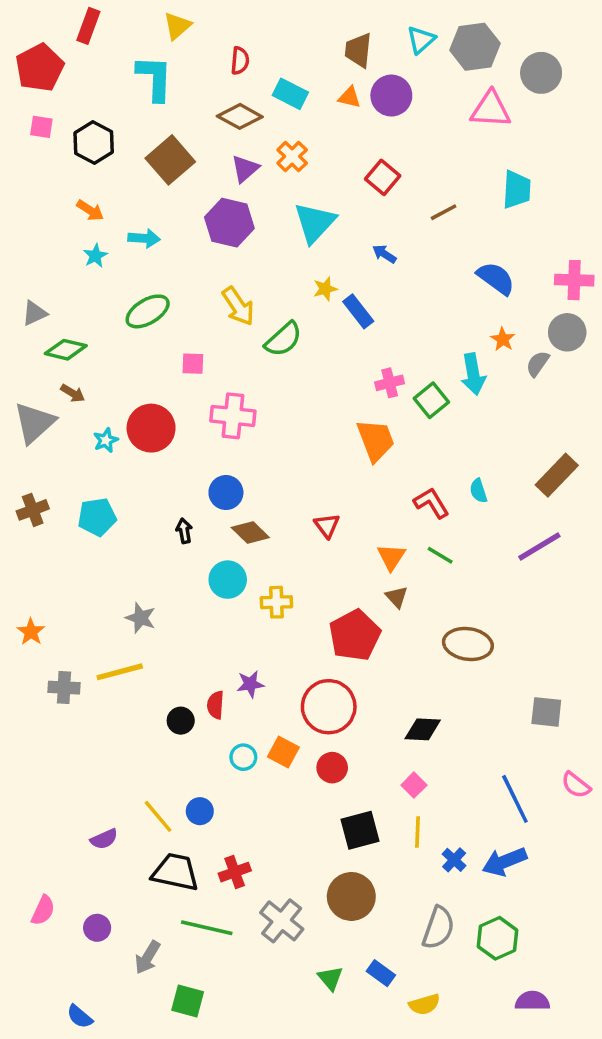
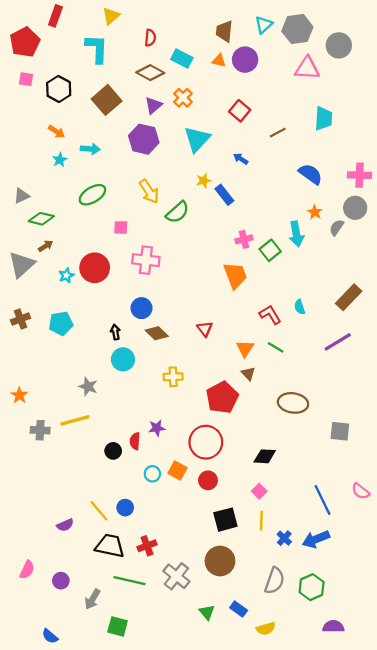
brown arrow: (73, 393) -> (46, 246), turned -64
cyan circle: (228, 580) -> (123, 359), moved
gray square: (546, 712) -> (340, 431), moved

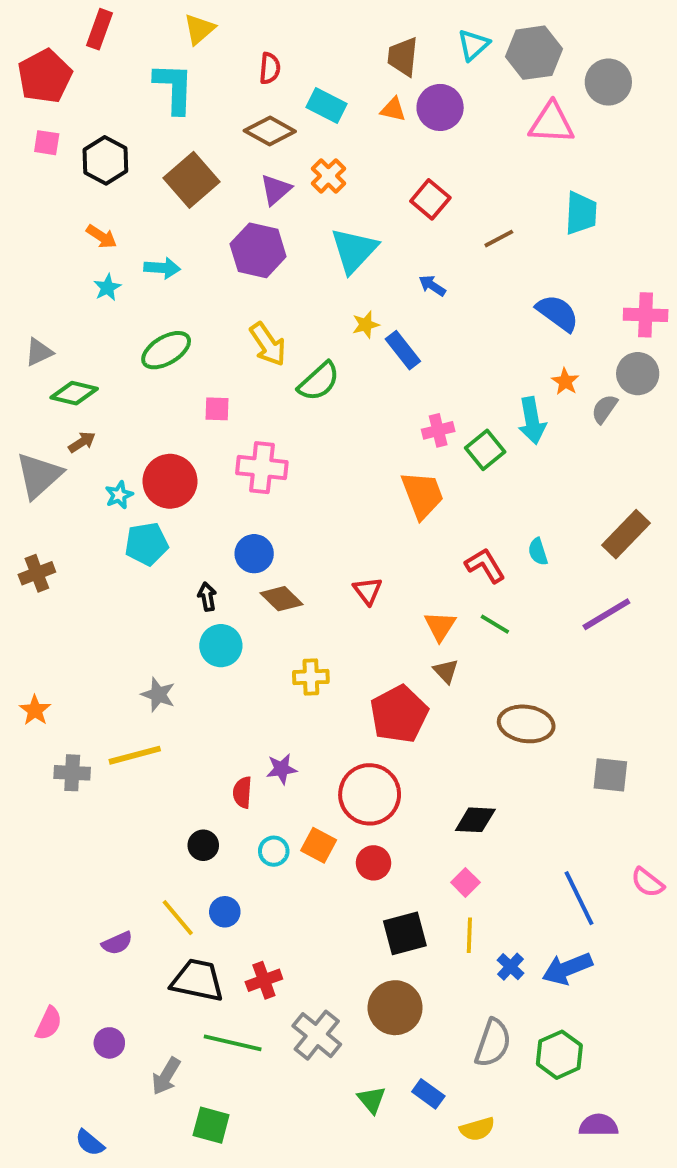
cyan pentagon: (61, 323) -> (146, 544), moved
black circle: (113, 451) -> (203, 845), moved

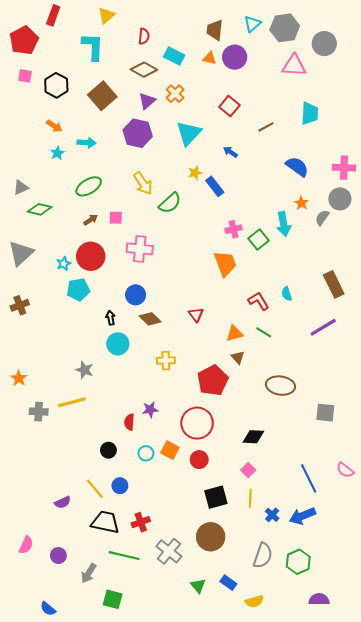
brown arrow: (82, 442) -> (91, 220), moved
brown rectangle: (626, 534) -> (334, 284), turned -70
orange triangle: (440, 626) -> (235, 333), turned 42

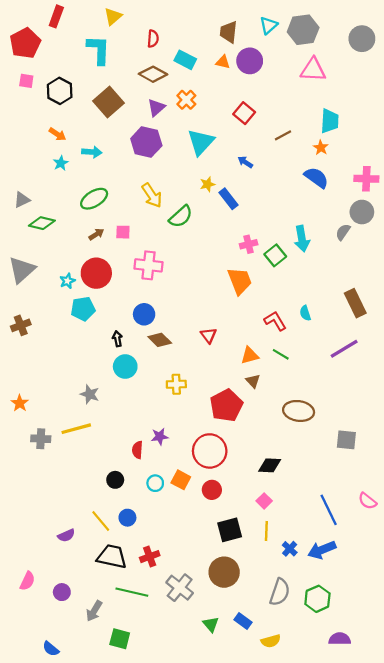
gray circle: (324, 44) -> (362, 39), moved
orange star: (301, 203) -> (321, 148), moved

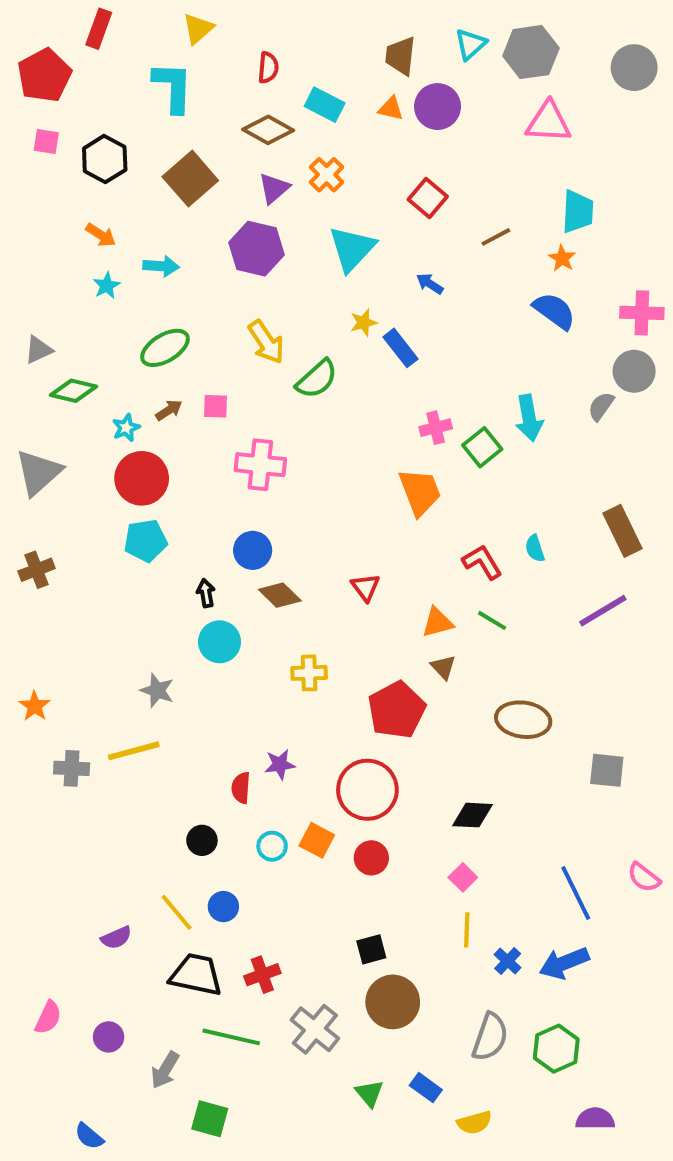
red circle: (96, 273) -> (142, 478), moved
cyan star: (67, 281) -> (126, 428), moved
black square: (230, 530) -> (371, 949), moved, size x0.7

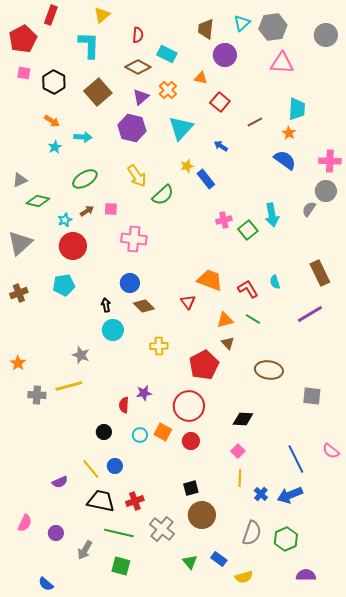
orange triangle: (391, 108) -> (201, 78), moved
orange trapezoid: (420, 492) -> (210, 280), moved, turned -48
cyan pentagon: (146, 541) -> (64, 285), moved
green square: (210, 1119) -> (121, 566), moved

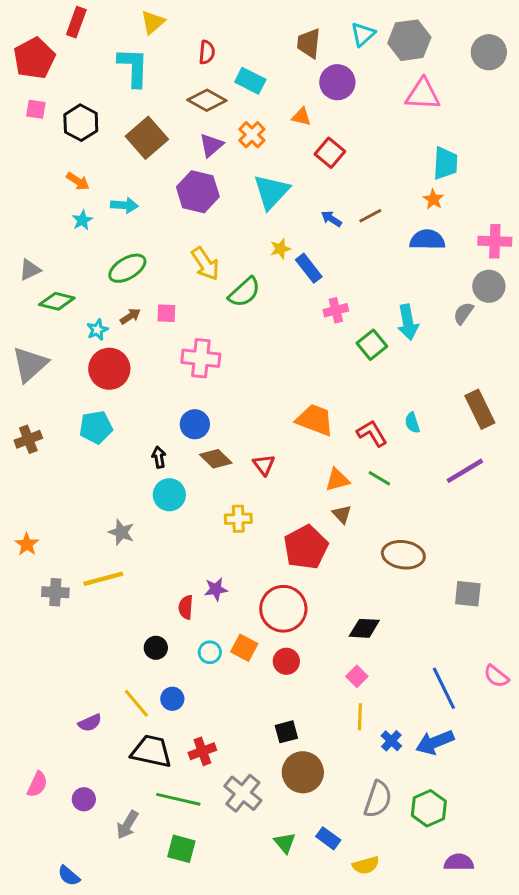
brown line: (255, 122) -> (370, 216), moved
blue semicircle: (285, 160) -> (427, 240), turned -35
pink cross: (224, 220) -> (336, 310), moved
red triangle: (188, 302) -> (264, 465), moved

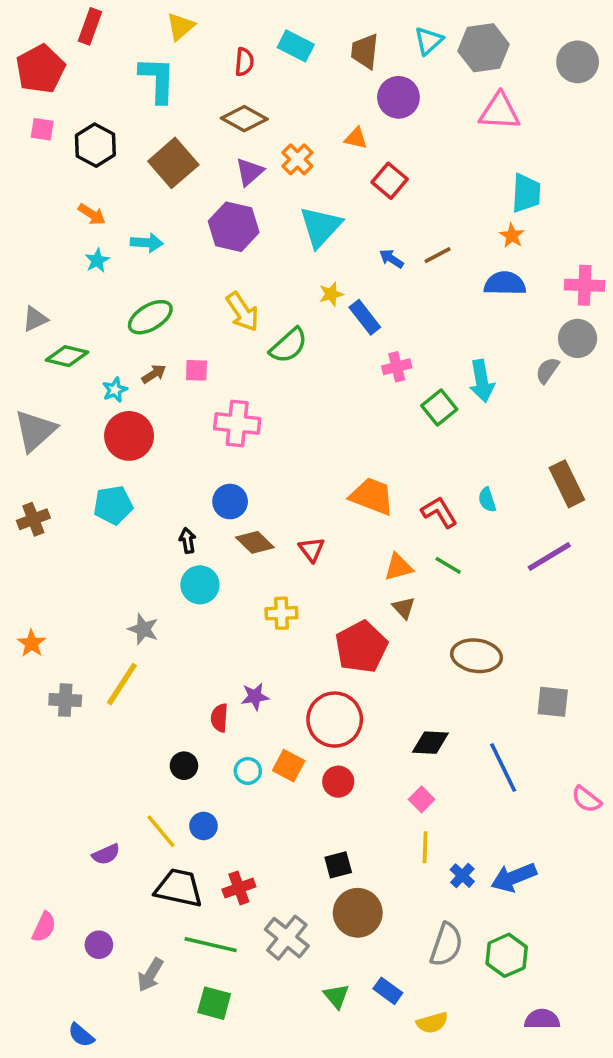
cyan rectangle: (250, 81) -> (296, 46), moved
yellow line: (103, 579) -> (122, 684), turned -42
blue line: (444, 688) -> (503, 767), moved

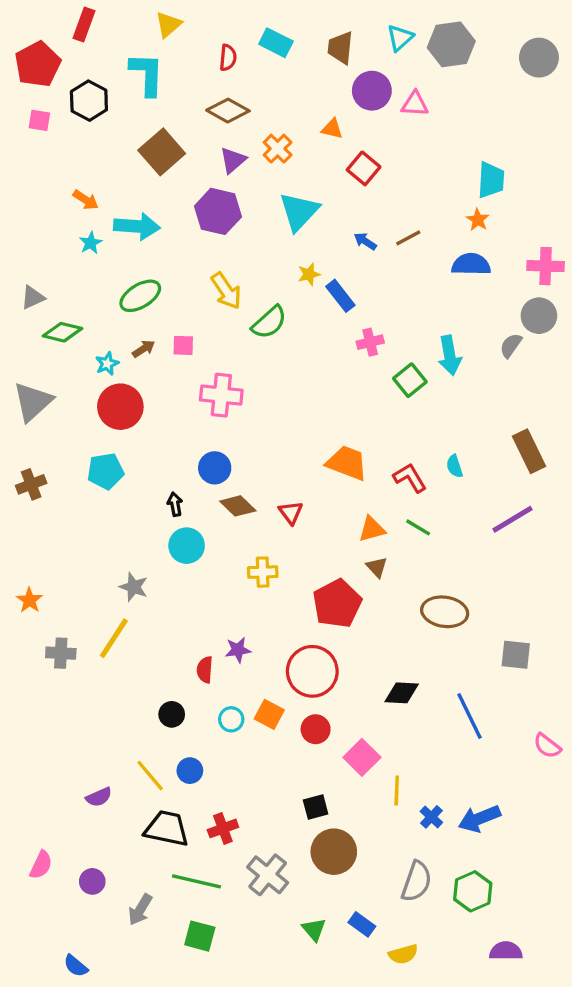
pink triangle: (500, 112) -> (415, 104), moved, size x0.7
black hexagon: (95, 145) -> (89, 101), moved
cyan arrow: (147, 243) -> (137, 226), size x1.5
pink square: (422, 799) -> (362, 757), moved, size x1.5

